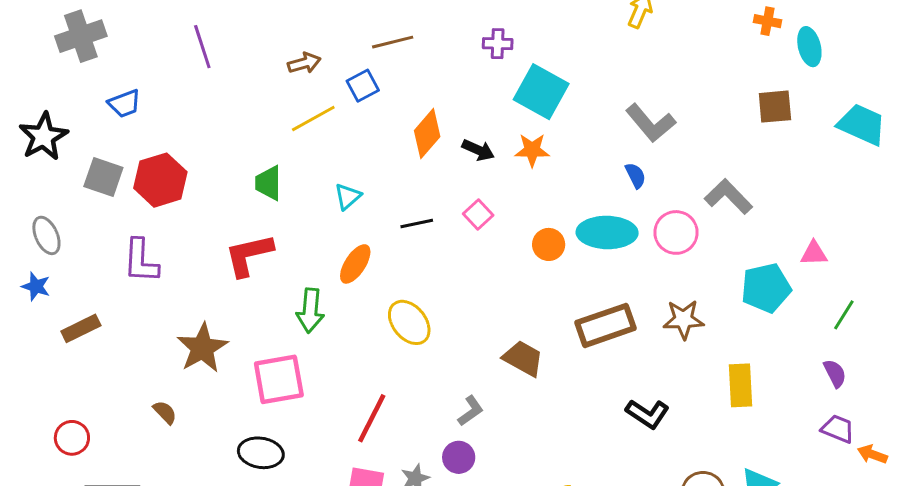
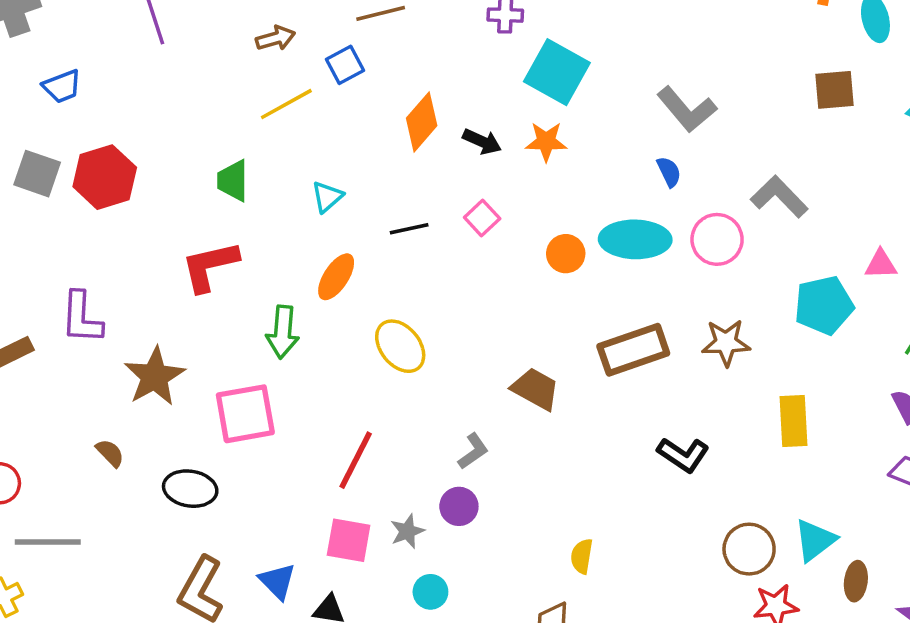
purple L-shape: (141, 261) -> (82, 318), moved
black ellipse: (261, 453) -> (190, 489), moved

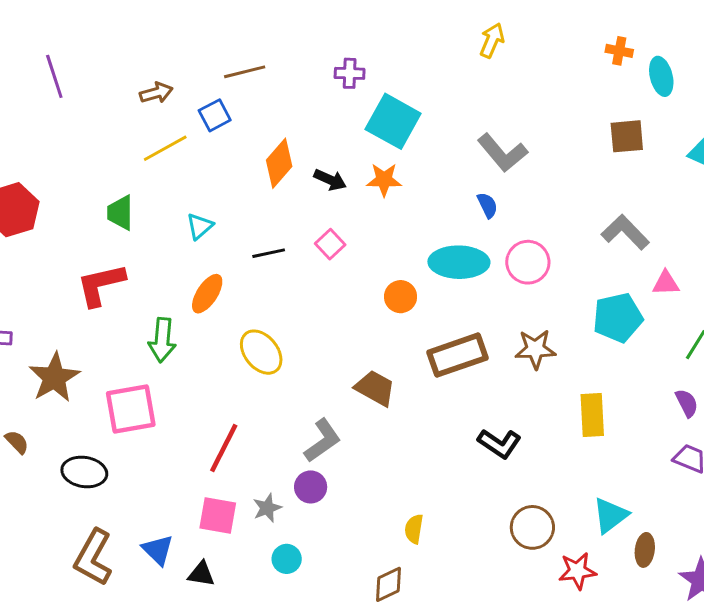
gray L-shape: (779, 197) -> (625, 232), moved
orange circle: (566, 254) -> (401, 297), moved
gray L-shape: (473, 451) -> (323, 441), size x1.4
brown circle: (749, 549) -> (532, 527), moved

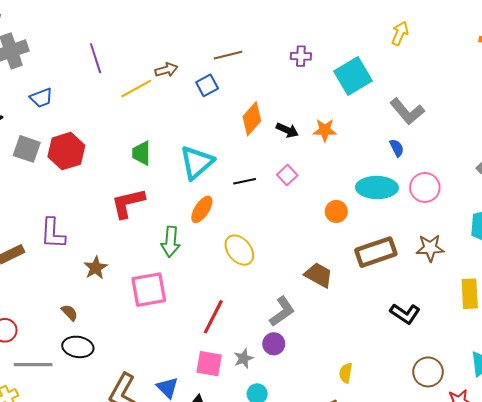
cyan square: (393, 121) -> (353, 76), moved, turned 30
yellow line: (165, 148) -> (136, 89), moved
cyan triangle: (200, 226) -> (197, 162), size x1.8
brown star: (54, 378) -> (96, 268), size x0.7
black ellipse: (84, 472) -> (78, 347), moved

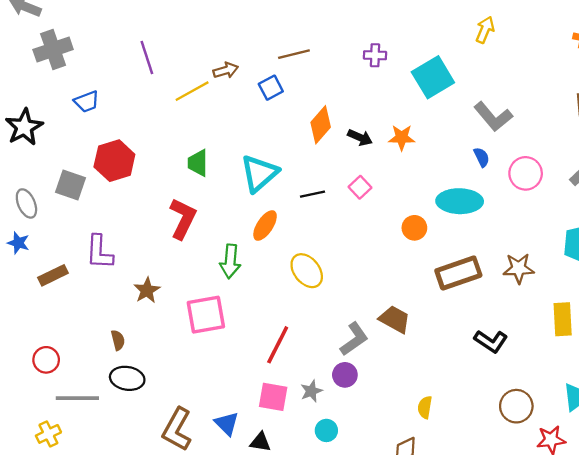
gray square: (27, 149) -> (70, 185), moved
pink circle: (425, 188) -> (526, 173), moved
red L-shape: (128, 203) -> (183, 219), turned 129
brown trapezoid: (319, 275) -> (395, 319), moved
brown semicircle: (70, 313) -> (118, 340), turned 30

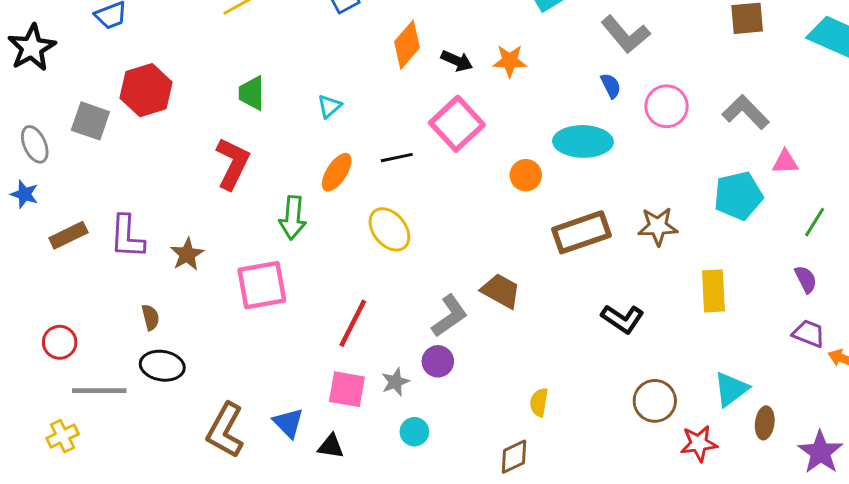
cyan triangle: (259, 173) -> (329, 106), size x0.5
pink square: (360, 187) -> (457, 124), size x1.8
black line: (312, 194) -> (397, 158), moved
purple L-shape: (99, 252) -> (127, 237), moved

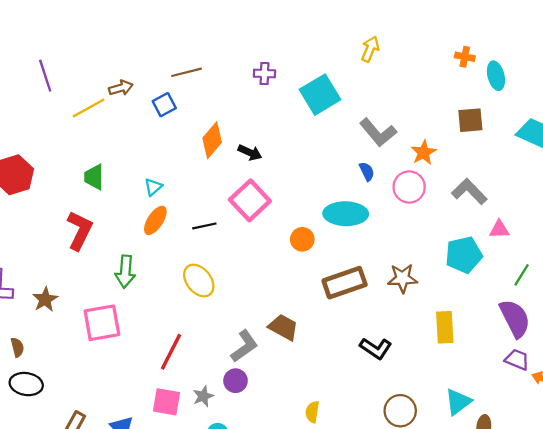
orange star: (510, 61) -> (424, 152), moved, turned -30
orange ellipse: (337, 172) -> (155, 220), moved
purple semicircle: (806, 279) -> (515, 318), size x1.8

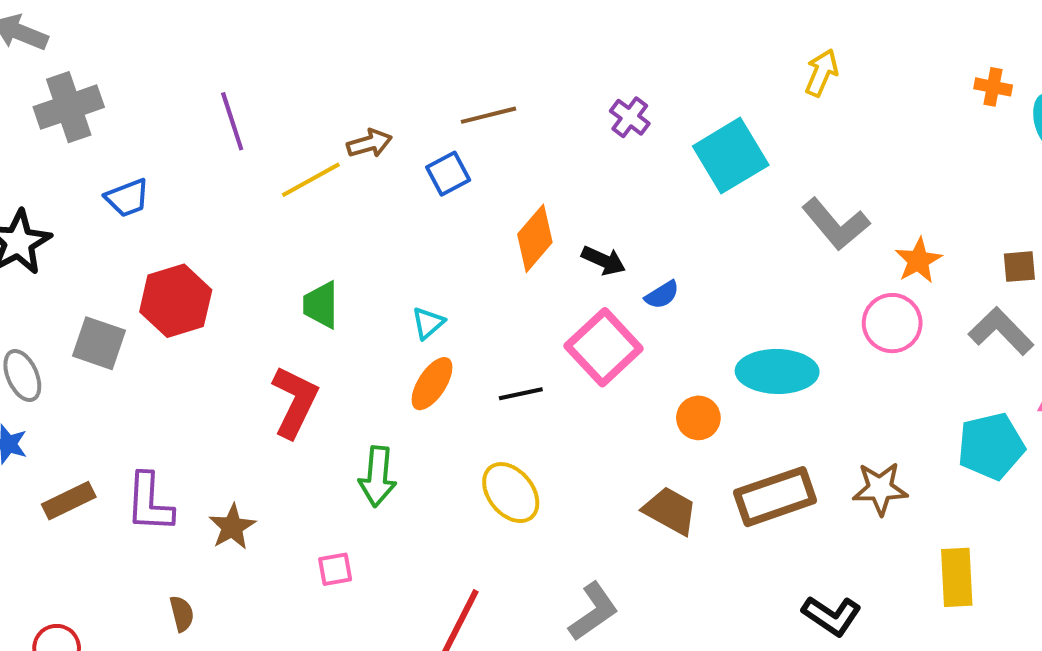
purple cross: (264, 73) -> (630, 117), turned 35
brown square: (470, 120) -> (1019, 267), moved, size x0.7
blue semicircle: (367, 171) -> (662, 295), moved, turned 84
pink square: (102, 323) -> (335, 569), size x0.5
brown trapezoid: (283, 327) -> (670, 511), moved

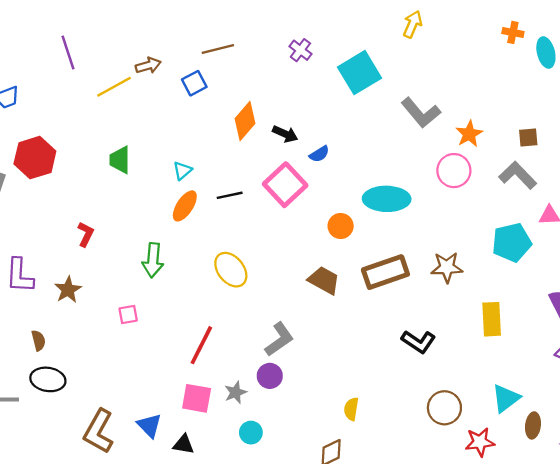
black line: (521, 394) -> (230, 195), moved
red L-shape: (295, 402) -> (86, 234), moved, size x0.6

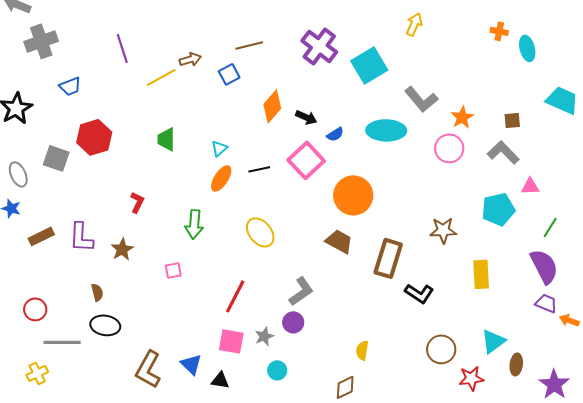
purple cross: (300, 50) -> (319, 46), size x1.8
cyan ellipse: (387, 199) -> (386, 130), moved
orange circle: (341, 226) -> (353, 195), size x1.8
brown rectangle: (385, 272) -> (388, 258), moved, turned -54

